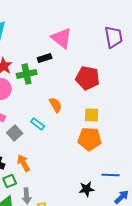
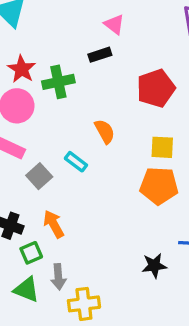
pink triangle: (62, 38) -> (114, 24), size x0.6
black rectangle: (45, 58) -> (100, 55), moved
red pentagon: (88, 78) -> (156, 88), turned -30

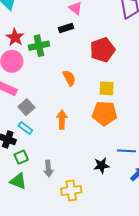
cyan rectangle: (76, 162) -> (25, 128), moved
orange arrow: (54, 224) -> (62, 120), moved, turned 30
gray arrow: (58, 277) -> (48, 169), moved
yellow cross: (84, 304) -> (71, 190), moved

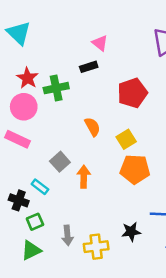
yellow square: (107, 88) -> (126, 139), moved, turned -35
gray square: (26, 107) -> (60, 162), moved
green triangle: (18, 181) -> (31, 250), turned -48
yellow cross: (71, 190) -> (96, 247), moved

